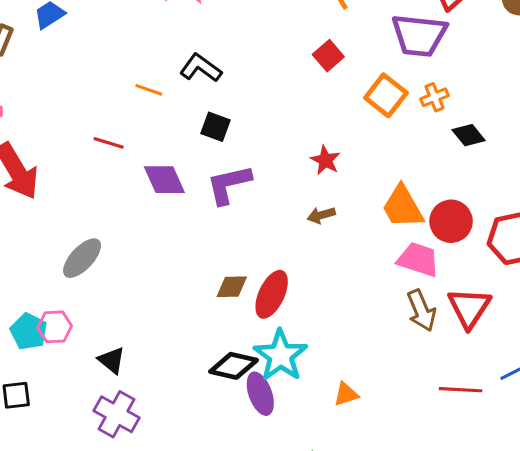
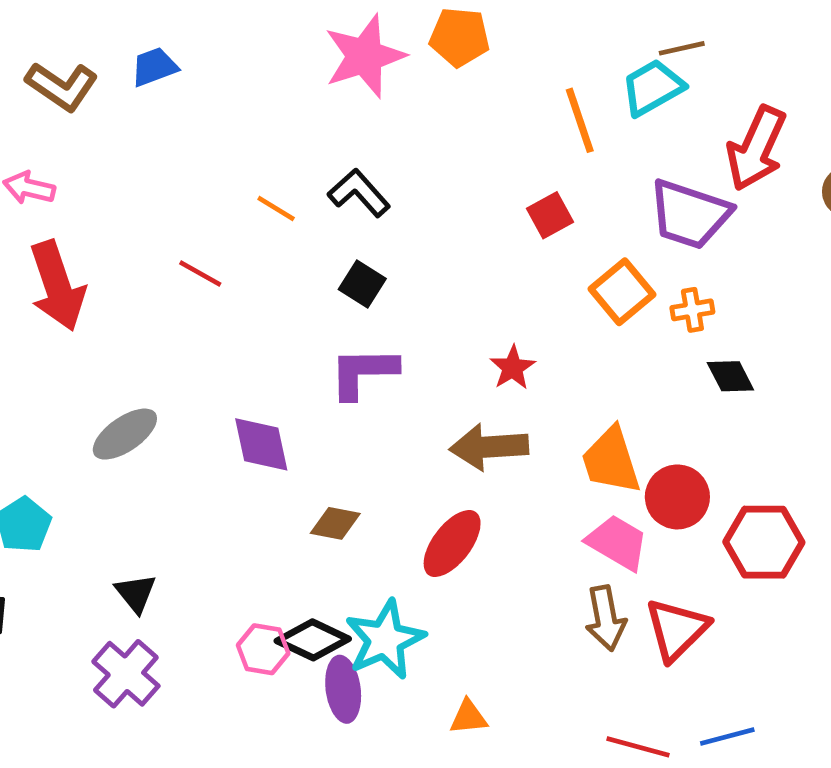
purple diamond: (164, 180) -> (261, 444), moved
brown arrow: (321, 215) -> (489, 447), size x1.8
red ellipse: (272, 294) -> (452, 543), moved
pink hexagon: (55, 327) -> (263, 649), moved

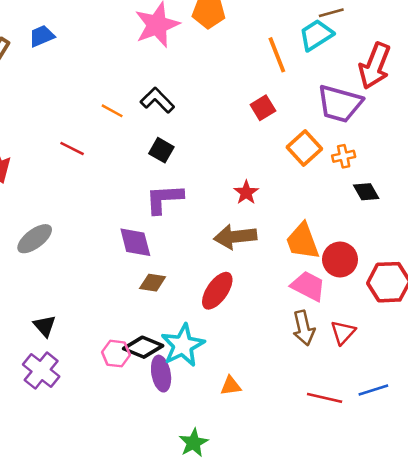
purple diamond: (261, 444) -> (135, 242), moved
red triangle: (677, 629) -> (343, 332), size x0.7

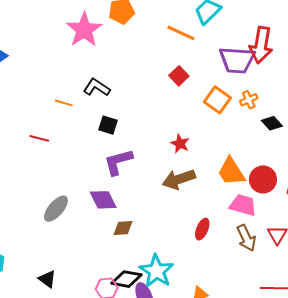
orange line: (277, 55) -> (181, 33), turned -32
red arrow: (375, 66) -> (261, 45), moved
gray ellipse: (35, 239) -> (56, 209), moved
red ellipse: (217, 291) -> (202, 229), moved, size x0.7

